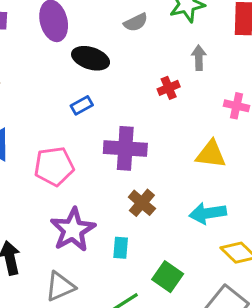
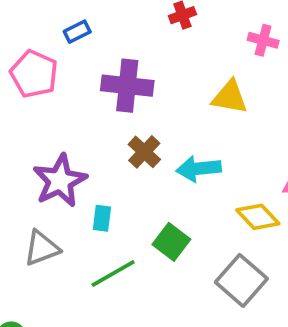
pink pentagon: (54, 166) -> (34, 74), moved, turned 30
cyan arrow: (208, 213) -> (199, 169), moved
cyan rectangle: (121, 248) -> (102, 218), moved

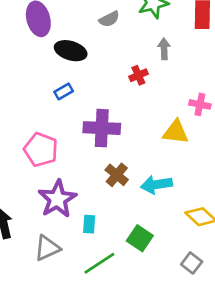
pink cross: (263, 40) -> (200, 104), moved
pink pentagon: (34, 74) -> (41, 150), moved
gray square: (241, 280) -> (192, 263), size x0.6

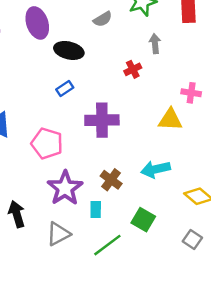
brown cross: (117, 175) -> (111, 180), moved

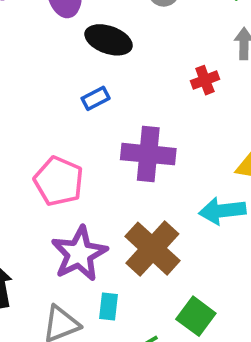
cyan arrow: (156, 169) -> (222, 211), moved
brown cross: (111, 180) -> (152, 249), size x1.6
cyan rectangle: (96, 209) -> (109, 306), moved

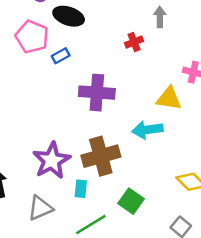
pink pentagon: (59, 181) -> (32, 37), moved
brown cross: (152, 249) -> (101, 156), turned 33
cyan rectangle: (109, 306) -> (81, 189), moved

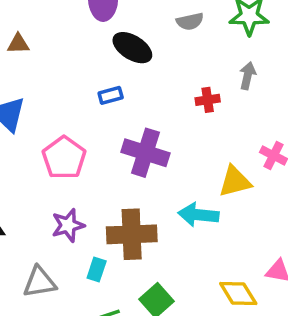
pink pentagon: (32, 37) -> (64, 158), moved
yellow triangle: (169, 98) -> (235, 182), turned -36
purple star: (52, 161) -> (68, 225), size x0.7

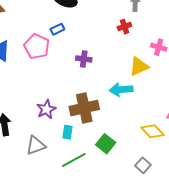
red cross: (208, 100) -> (124, 27), moved
purple cross: (145, 153) -> (84, 59), size x0.6
pink pentagon: (64, 158) -> (37, 46), moved

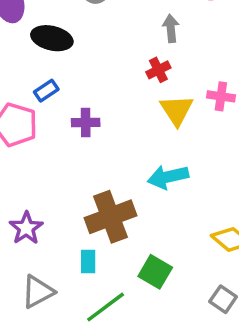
purple cross: (84, 59) -> (86, 122), moved
yellow triangle: (139, 66) -> (177, 110), moved, turned -30
purple star: (46, 109) -> (26, 228), moved

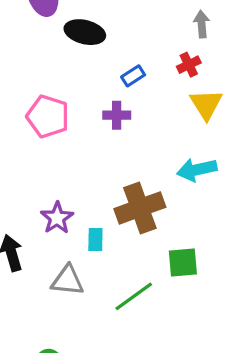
blue rectangle: (46, 91) -> (133, 76), moved
cyan rectangle: (88, 262) -> (95, 239), moved
green square: (155, 272) -> (183, 263), turned -36
gray triangle: (38, 292) -> (68, 280), turned 33

